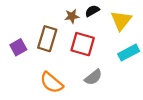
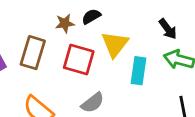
yellow triangle: (121, 20) -> (115, 44), moved
cyan rectangle: (129, 53) -> (139, 71), turned -54

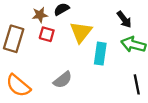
red square: (79, 60) -> (47, 34), moved, size x0.6

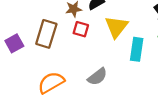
orange semicircle: (18, 86) -> (51, 83), turned 110

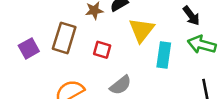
red square: (81, 29) -> (102, 50), moved

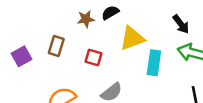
yellow triangle: (141, 30) -> (132, 38), turned 32
brown rectangle: (64, 38) -> (56, 46), size x0.7

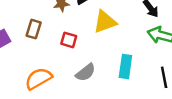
cyan rectangle: (154, 63) -> (125, 66), moved

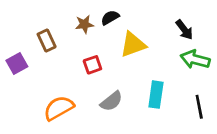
brown rectangle: (34, 29) -> (47, 41), moved, turned -42
red square: (69, 40) -> (92, 65), turned -35

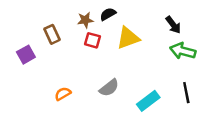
red square: (92, 65) -> (92, 40), moved, turned 35
cyan rectangle: (156, 95) -> (148, 101), moved, turned 45
orange semicircle: (59, 108) -> (63, 94), size x0.6

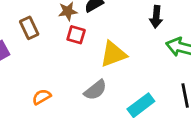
black arrow: (173, 25) -> (156, 17), moved, turned 42
yellow triangle: (128, 38) -> (113, 54), moved

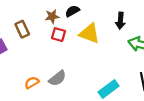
yellow triangle: (113, 54) -> (89, 33), moved, turned 40
gray semicircle: (95, 90) -> (57, 78), moved

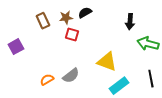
brown rectangle: (22, 29) -> (43, 21), moved
yellow triangle: (89, 33) -> (107, 62), moved

